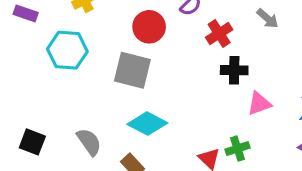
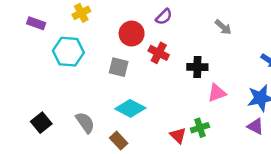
red cross: (219, 33) -> (159, 53), moved, turned -30
gray square: (132, 70) -> (119, 67), size x0.7
black square: (32, 142) -> (41, 123), turned 30

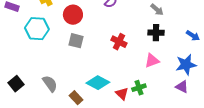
red circle: (132, 34) -> (73, 15), moved
red cross: (159, 53) -> (119, 42), moved
black cross: (197, 67) -> (156, 33), moved
cyan diamond: (130, 108) -> (98, 83), moved

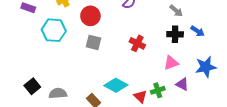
blue arrow: (193, 36) -> (198, 31), moved
gray semicircle: (50, 84) -> (58, 93), moved, turned -60
purple triangle: (182, 87) -> (182, 84), moved

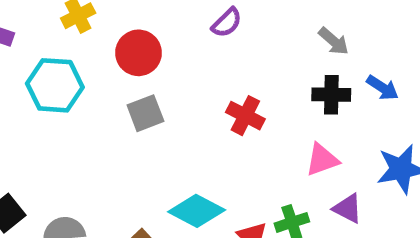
gray square: (94, 42) -> (145, 113), turned -35

